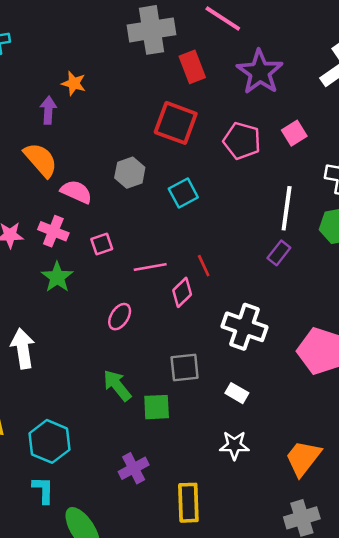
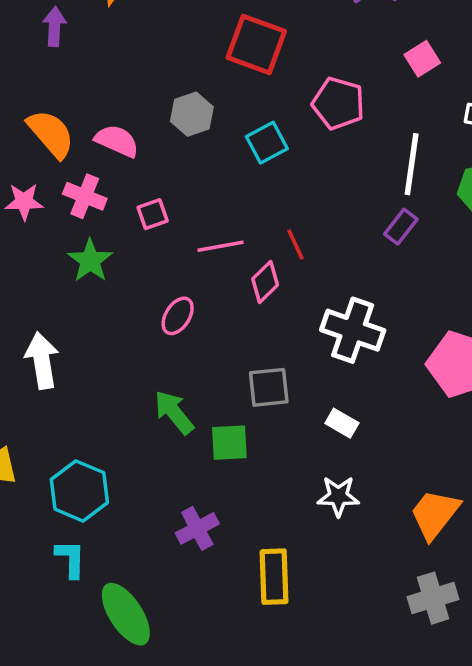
purple arrow: (48, 110) -> (54, 27), moved
pink pentagon: (242, 141) -> (338, 103), moved
orange semicircle: (41, 160) -> (51, 134), moved

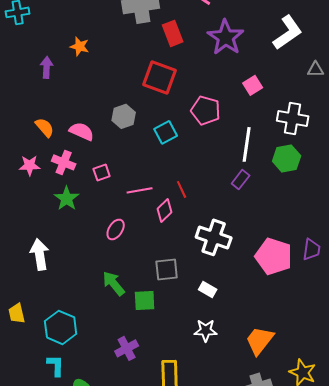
orange semicircle: (51, 134) -> (45, 127), size x0.7

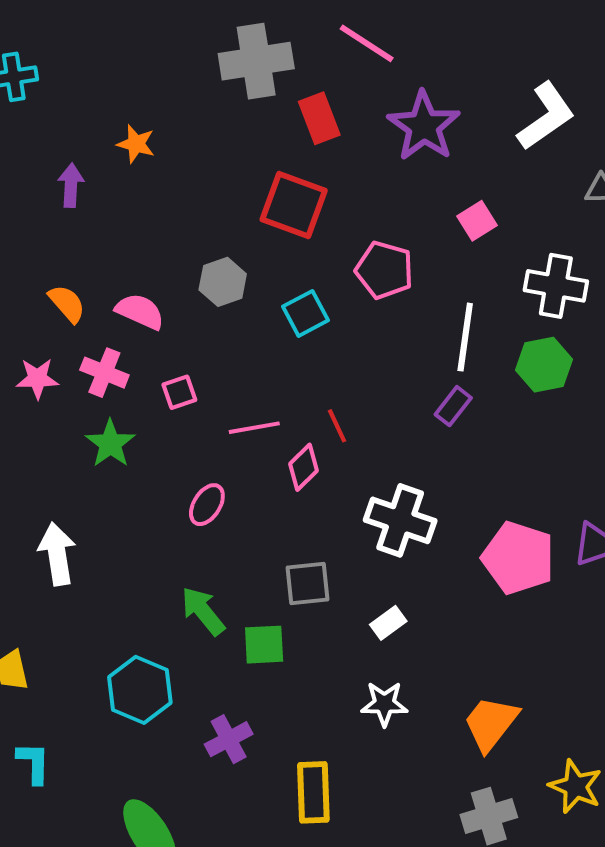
white rectangle: (208, 289) -> (388, 623), turned -66
cyan hexagon: (61, 327) -> (140, 690), moved
cyan L-shape: (56, 365) -> (33, 763), moved

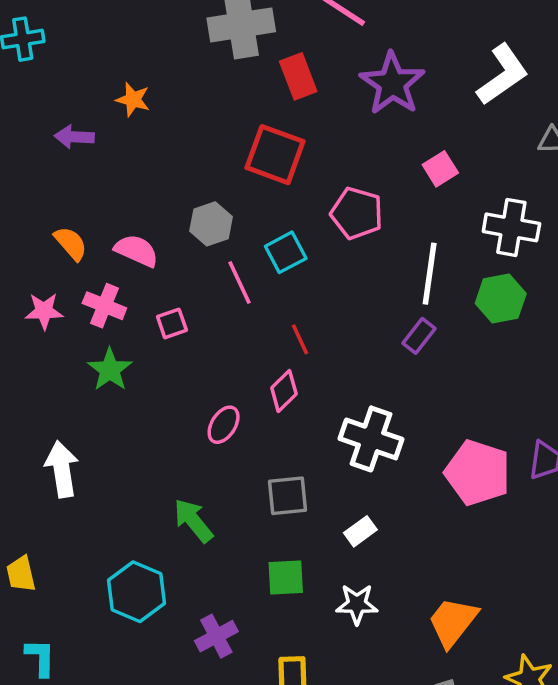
purple arrow: (71, 185) -> (74, 137), turned -90
red line: (337, 426) -> (300, 339), moved
pink line: (254, 428) -> (240, 283), moved, turned 75
pink ellipse: (207, 505) -> (224, 425), moved
green square: (264, 645) -> (286, 578), moved

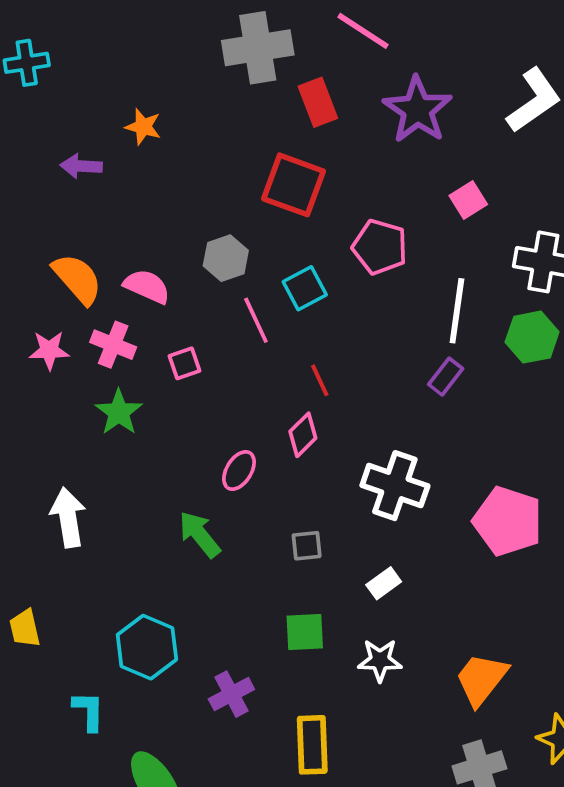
orange semicircle: (71, 243) -> (77, 279), size x1.4
gray square: (287, 496) -> (307, 546), size x0.7
green arrow: (193, 521) -> (200, 534), moved
cyan L-shape: (40, 657) -> (89, 711), moved

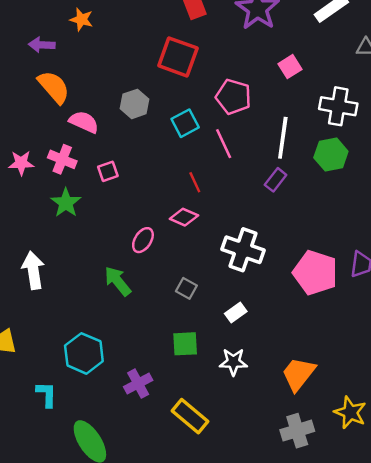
orange semicircle: (77, 279) -> (54, 87), moved
pink line: (256, 320) -> (224, 144), moved
pink diamond: (303, 435) -> (184, 217), turned 68
gray square: (307, 546) -> (186, 288), turned 35
yellow rectangle: (312, 745) -> (190, 416), turned -48

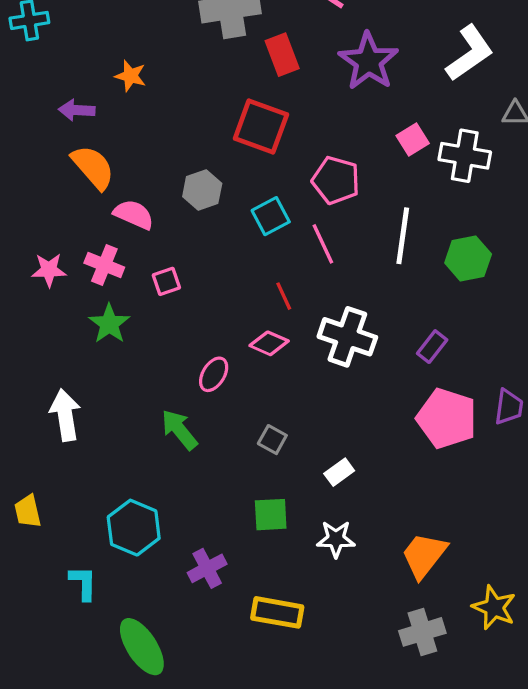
white cross: (338, 106) -> (465, 156), moved
purple rectangle: (276, 180) -> (432, 347), moved
white cross: (243, 250) -> (347, 337), moved
yellow rectangle: (190, 416) -> (277, 612), turned -30

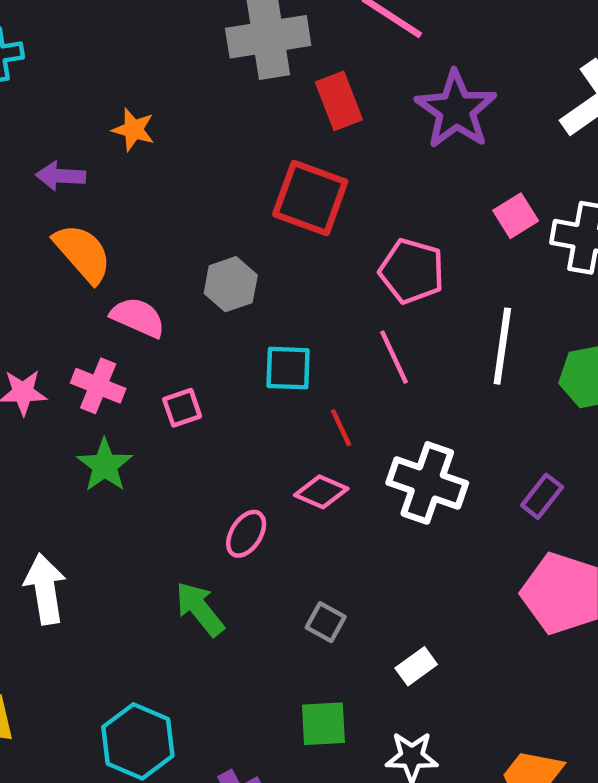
cyan square: (271, 216) -> (288, 368), moved, turned 30

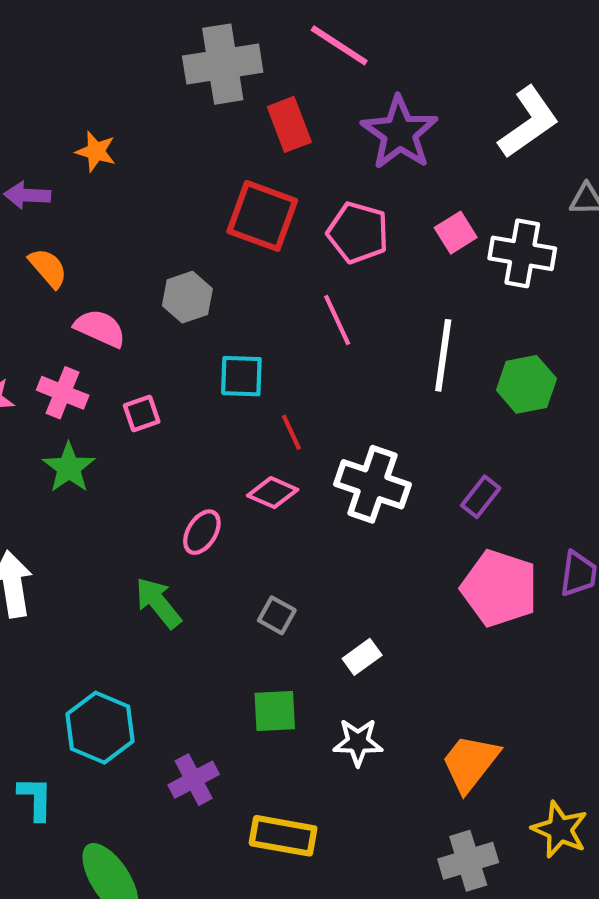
orange semicircle: (83, 253) -> (48, 268), size x0.7
pink pentagon: (412, 271) -> (358, 233), moved
pink line: (394, 357) -> (337, 320), moved

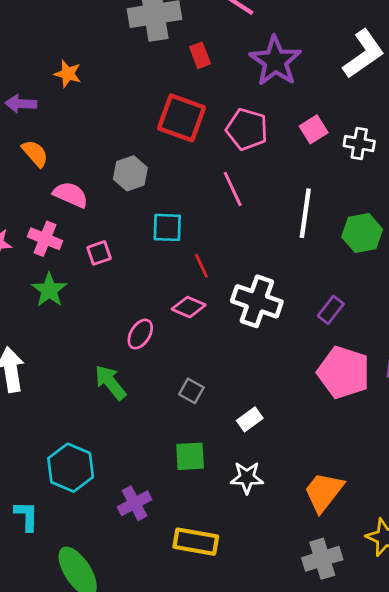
red rectangle: (289, 124) -> (200, 55), size x0.7
white cross: (522, 253) -> (359, 144), size x0.7

